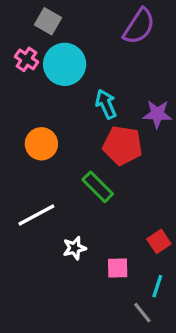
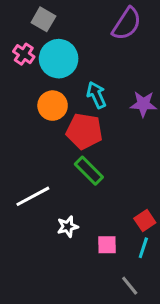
orange circle: (41, 144) -> (53, 106), moved
red pentagon: (123, 145) -> (84, 131), moved
cyan line: (157, 286) -> (143, 248), moved

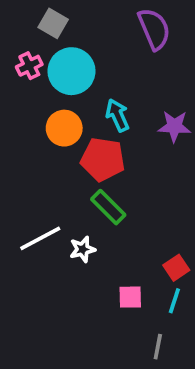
purple semicircle: (127, 24) -> (154, 29), turned -56
pink cross: (24, 54) -> (29, 66), turned 30
white star: (68, 227) -> (83, 249), moved
gray line: (130, 286) -> (158, 347), turned 50

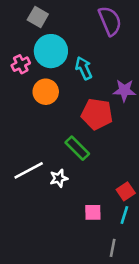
pink cross: (29, 66) -> (21, 64), moved
cyan arrow: (117, 115) -> (84, 68), moved
red pentagon: (103, 159) -> (97, 114), moved

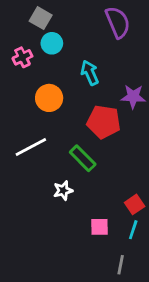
cyan circle: (51, 51) -> (52, 43), moved, size x0.6
pink cross: (21, 64) -> (22, 57), moved
white line: (29, 170) -> (31, 147), moved

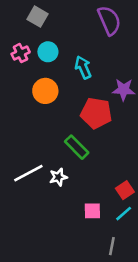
cyan circle: (52, 43) -> (48, 52), moved
white line: (31, 147) -> (28, 173), moved
cyan line: (133, 230) -> (124, 214), turned 30

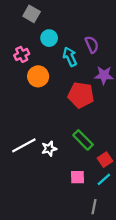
purple semicircle: (109, 20) -> (92, 45), moved, size x0.7
cyan circle: (48, 52) -> (49, 38), moved
pink cross: (21, 53) -> (22, 54), moved
green rectangle: (77, 147) -> (83, 140), moved

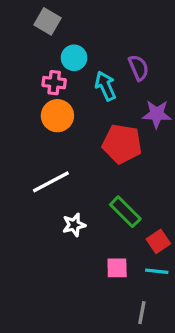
pink cross: (22, 54) -> (54, 83), moved, turned 32
white line: (24, 145) -> (51, 182), moved
cyan line: (104, 179) -> (157, 271), turned 48

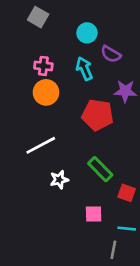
cyan circle: (74, 58) -> (87, 33), moved
purple semicircle: (139, 68) -> (111, 54), turned 144
red square: (158, 241) -> (127, 193), turned -36
cyan line: (157, 271) -> (127, 229), moved

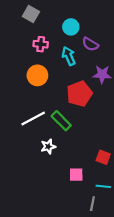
pink cross: (43, 66) -> (41, 44), moved
red pentagon: (98, 115) -> (79, 94), turned -30
green rectangle: (100, 169) -> (61, 121), moved

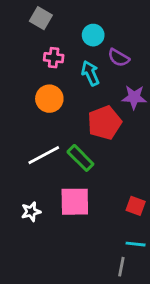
white star: (48, 147) -> (31, 212), moved
pink square: (76, 175) -> (75, 202), moved, size x1.6

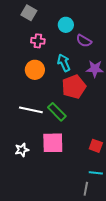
cyan arrow: (90, 73) -> (64, 63), moved
white line: (44, 155) -> (31, 110), turned 40

